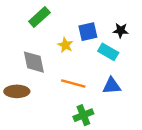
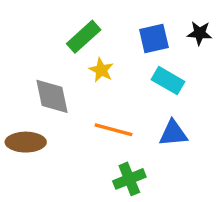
green rectangle: (39, 17) -> (84, 37), moved
black star: (121, 30) -> (200, 33), moved
blue square: (88, 32) -> (154, 38), moved

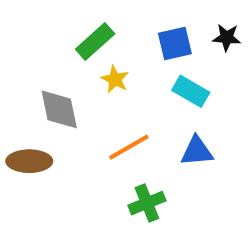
orange line: (114, 130) -> (129, 147), turned -45

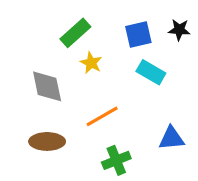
blue triangle: (197, 151) -> (171, 138), moved
brown ellipse: (29, 161) -> (47, 141), moved

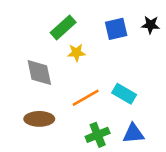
yellow star: (91, 63) -> (76, 53), turned -30
cyan rectangle: (151, 72) -> (124, 94), moved
blue triangle: (171, 138) -> (133, 134), moved

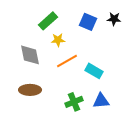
blue square: (116, 29) -> (88, 22), turned 36
orange line: (86, 98) -> (67, 61), moved

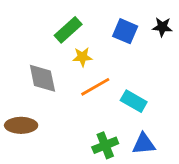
brown ellipse: (30, 90) -> (21, 125), moved

